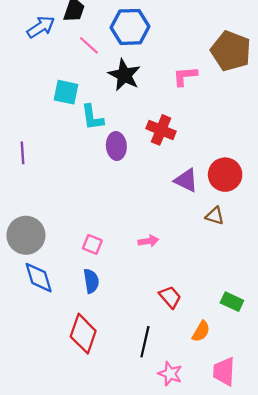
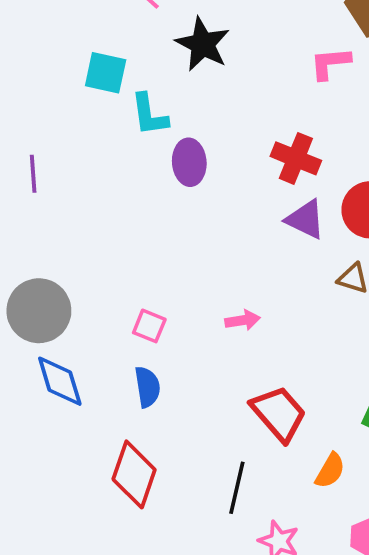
pink L-shape: (185, 76) -> (330, 63), moved
red cross: (161, 130) -> (296, 158), moved
red trapezoid: (170, 297) -> (279, 414), size x1.5

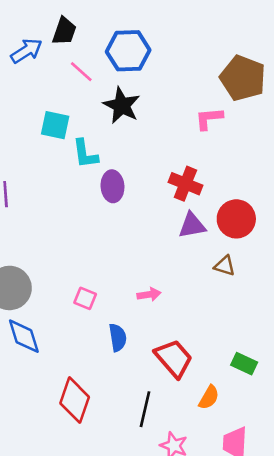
purple triangle: (305, 219) -> (192, 225), turned -36
blue semicircle: (147, 387) -> (118, 337), moved

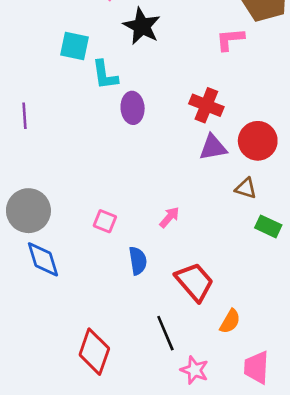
pink arrow: (149, 294) -> (169, 217), turned -40
green rectangle: (244, 364) -> (268, 226), moved
red diamond: (75, 400) -> (94, 352), moved
black line: (145, 409) -> (165, 333), turned -36

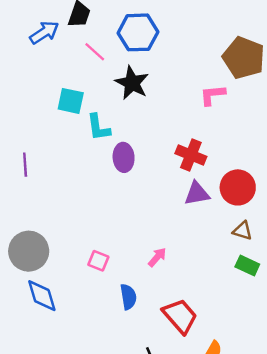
brown triangle: (246, 188) -> (243, 231), moved

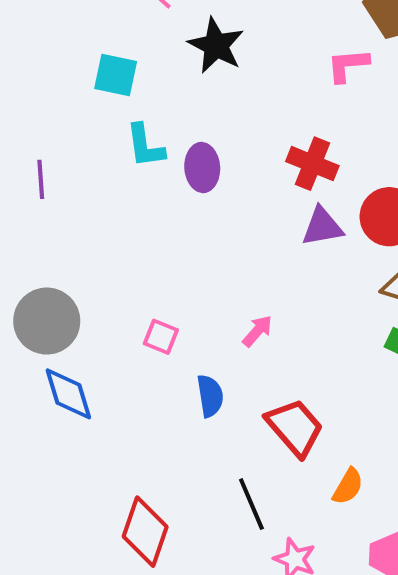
cyan L-shape: (98, 127) -> (145, 146), moved

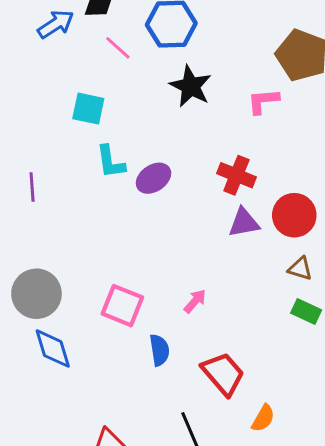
black star: (216, 45) -> (191, 86), moved
purple ellipse: (202, 168) -> (154, 178), turned 60
pink square: (161, 337) -> (122, 306), size x1.6

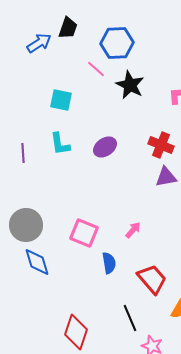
pink line: (118, 48) -> (96, 69), moved
cyan L-shape: (111, 162) -> (60, 144), moved

